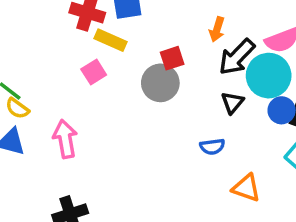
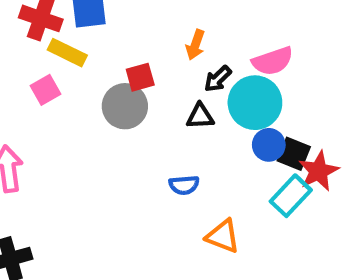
black arrow: (237, 57) -> (218, 79), size x0.6
black triangle: (232, 103) -> (200, 116), moved, turned 45

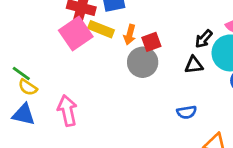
orange arrow: (195, 45) -> (130, 35), moved
pink square: (46, 90) -> (76, 33), moved, size x1.6

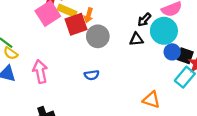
red square: (151, 42) -> (76, 24), moved, size x1.5
blue semicircle: (187, 112) -> (92, 75), moved

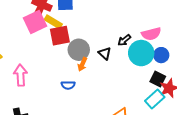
orange arrow: (88, 15) -> (82, 64), moved
black triangle: (136, 39) -> (105, 53), moved, turned 40
blue circle: (172, 52) -> (161, 55), moved

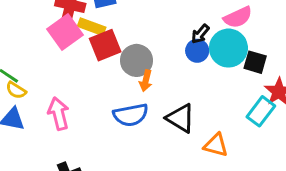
black triangle: (105, 53) -> (180, 118), moved, size x1.5
blue circle: (161, 55) -> (197, 51), moved
black square: (158, 79) -> (255, 62), moved
blue semicircle: (68, 85) -> (131, 115), size x1.6

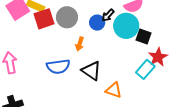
blue circle: (197, 51) -> (97, 23), moved
gray circle: (136, 60) -> (67, 17), moved
orange arrow: (146, 81) -> (80, 44), moved

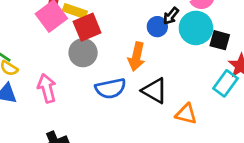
gray circle: (67, 17) -> (83, 53), moved
orange arrow: (80, 44) -> (136, 57), size x1.5

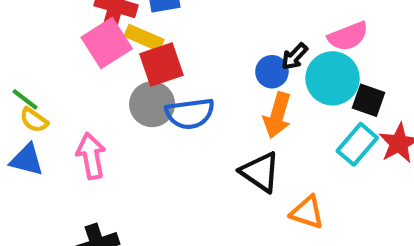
orange arrow: (136, 57) -> (277, 115), moved
cyan rectangle: (225, 83) -> (357, 144), moved
blue semicircle: (111, 88) -> (190, 114), moved

